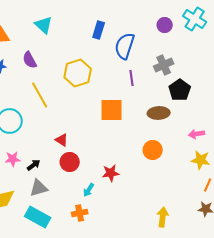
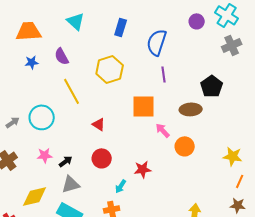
blue rectangle: (99, 30) -> (121, 27), moved
gray cross: (164, 65) -> (232, 45), moved
pink arrow: (197, 134) -> (163, 130), moved, turned 56
red triangle: (62, 140) -> (99, 124), moved

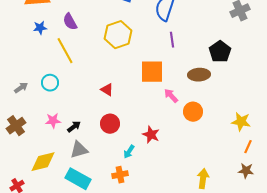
yellow line: (72, 91) -> (65, 51), moved
cyan circle: (42, 117) -> (50, 83), size x0.7
red star: (143, 169) -> (151, 135), turned 30

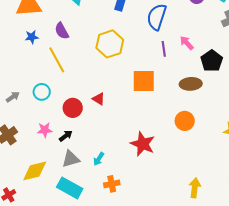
pink arrow: (171, 96) -> (187, 43), moved
red circle: (110, 124) -> (73, 108), moved
red star: (151, 135) -> (143, 144), size x1.4
cyan arrow: (129, 152) -> (99, 159), moved

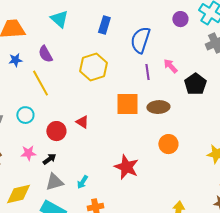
brown ellipse: (191, 84) -> (158, 107), moved

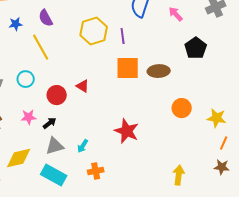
pink arrow: (170, 66) -> (176, 14), moved
purple line: (147, 72) -> (123, 36), moved
orange circle: (168, 144) -> (182, 108), moved

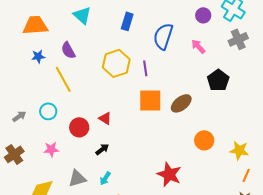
brown ellipse: (159, 71) -> (181, 103), turned -35
black arrow: (50, 123) -> (102, 149), moved
red star: (127, 131) -> (169, 174), moved

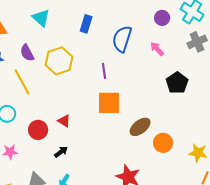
yellow hexagon: (116, 63) -> (59, 61), moved
brown ellipse: (181, 103) -> (140, 127), moved

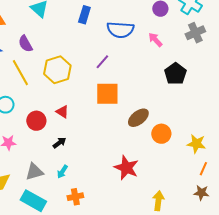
blue semicircle: (122, 39) -> (120, 30), turned -104
yellow hexagon: (59, 61) -> (57, 70), moved
purple line: (104, 71) -> (102, 62), turned 49

